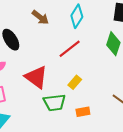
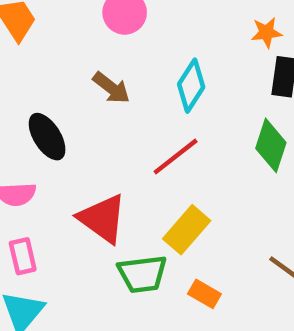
yellow rectangle: (75, 82) -> (187, 230), size x1.5
orange rectangle: (83, 112) -> (204, 294), turned 40

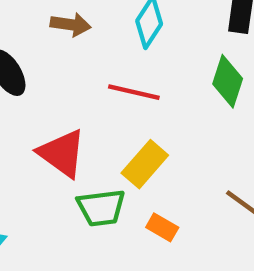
brown arrow: (111, 88) -> (71, 25), turned -30
red line: (176, 157) -> (134, 92), turned 51

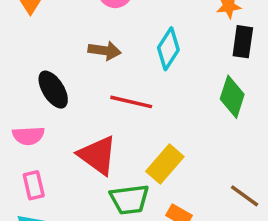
red line: (134, 92) -> (131, 102), moved

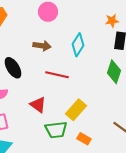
red triangle: (97, 155) -> (38, 105), size x0.7

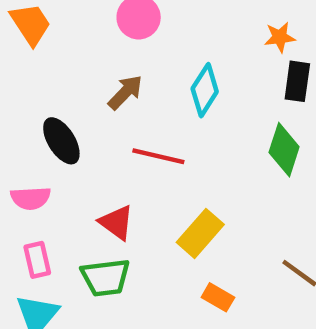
brown arrow: (42, 46) -> (125, 92), turned -54
green trapezoid: (56, 130) -> (105, 277), moved

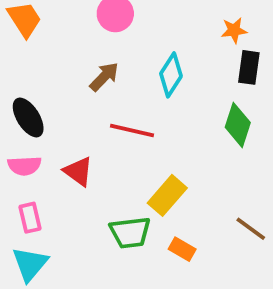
black ellipse: (61, 141) -> (28, 118), moved
red triangle: (117, 222) -> (78, 171), moved
green trapezoid: (105, 277) -> (130, 233), moved

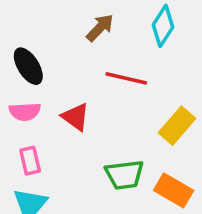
yellow rectangle: (167, 195) -> (177, 126), moved
orange rectangle: (182, 249) -> (174, 190), size x1.5

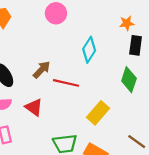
brown arrow: (100, 28) -> (42, 70), moved

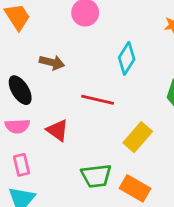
brown arrow: (42, 70) -> (52, 62), moved, turned 60

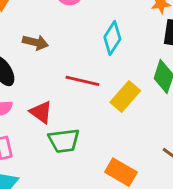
yellow rectangle: (138, 137) -> (125, 97), moved
green trapezoid: (96, 176) -> (64, 141), moved

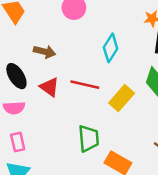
red triangle: (41, 112) -> (49, 87), moved
green trapezoid: (64, 141) -> (89, 138), moved, turned -88

